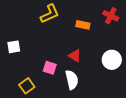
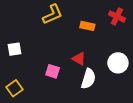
white semicircle: (72, 80) -> (88, 79), moved, turned 30
yellow square: (27, 86) -> (15, 88), moved

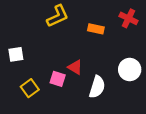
red triangle: (79, 59) -> (75, 67), moved
yellow square: (15, 88) -> (30, 88), moved

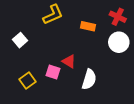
white square: (16, 54) -> (20, 40), moved, turned -32
white circle: (130, 70) -> (119, 42), moved

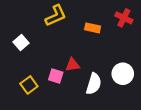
white circle: (119, 42) -> (123, 74), moved
red triangle: (69, 61) -> (72, 65), turned -40

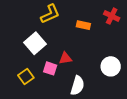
white square: (21, 42) -> (35, 43), moved, size x1.5
white semicircle: (94, 84) -> (77, 86), moved

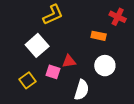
orange rectangle: (83, 25) -> (99, 36), moved
white circle: (111, 66) -> (105, 66), moved

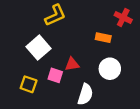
yellow square: (28, 80) -> (29, 84), turned -35

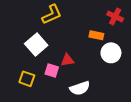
white circle: (110, 69) -> (111, 53), moved
white semicircle: (85, 94) -> (80, 88), turned 54

